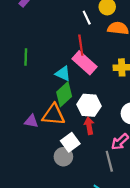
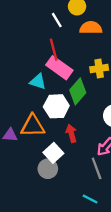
green diamond: (64, 94) -> (78, 91), moved
white hexagon: (89, 105) -> (56, 106), moved

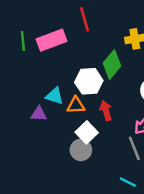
pink rectangle: (59, 68) -> (52, 40), moved, turned -55
cyan triangle: (38, 82) -> (54, 96), moved
orange triangle: (33, 126) -> (76, 105), moved, size x0.7

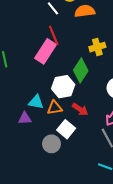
pink rectangle: (52, 40) -> (46, 51), moved, turned -30
red arrow: (106, 111) -> (80, 109), turned 147
gray circle: (81, 150) -> (51, 144), moved

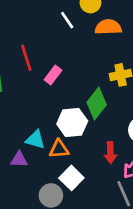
red line: (54, 35) -> (26, 58), moved
pink rectangle: (46, 51) -> (53, 75), size x0.6
red arrow: (80, 109) -> (110, 153), moved, turned 49

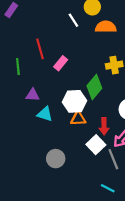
orange triangle: (59, 149) -> (78, 118), moved
purple triangle: (19, 160) -> (33, 95), moved
white square: (71, 178) -> (96, 145), moved

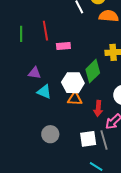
pink rectangle: (61, 63) -> (63, 46), turned 40
green line: (18, 67) -> (21, 34), moved
white square: (96, 145) -> (88, 139), moved, turned 30

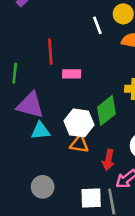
green line: (21, 34) -> (15, 73), moved
purple triangle: (35, 73) -> (30, 105), size x1.6
cyan triangle: (44, 92) -> (40, 131), turned -35

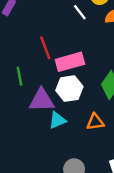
pink rectangle: (72, 74) -> (70, 62), size x1.6
white hexagon: (79, 123) -> (69, 89), moved

